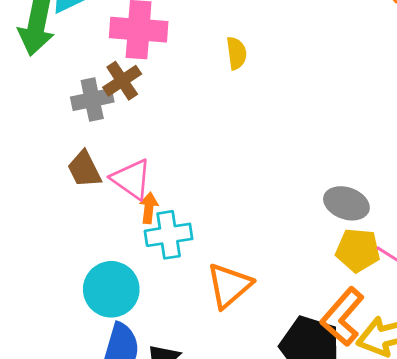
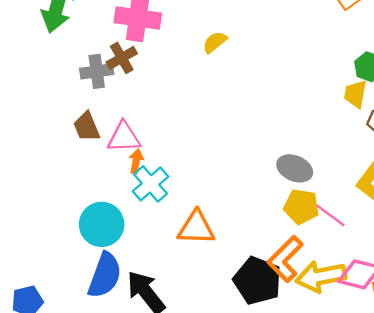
yellow semicircle: (236, 53) -> (215, 42), turned -125
pink triangle: (132, 179) -> (124, 137), turned -42
cyan cross: (169, 235) -> (150, 184), turned -36
orange triangle: (229, 286) -> (196, 228), turned 39

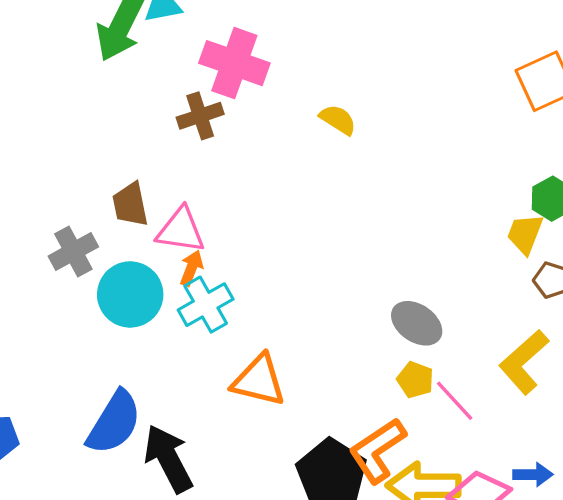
yellow semicircle: (215, 42) -> (338, 120), turned 60
gray cross: (97, 71) -> (73, 251), moved, turned -32
yellow pentagon: (301, 206) -> (415, 380), size x0.7
cyan circle: (102, 224) -> (130, 294), moved

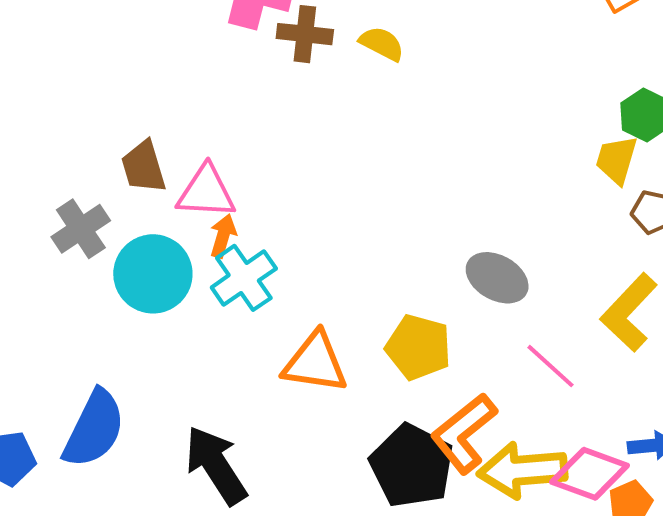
brown cross: (200, 116) -> (305, 34), moved, turned 30
yellow pentagon: (415, 380) -> (418, 347), moved, size x1.5
blue semicircle: (114, 423) -> (94, 429), moved

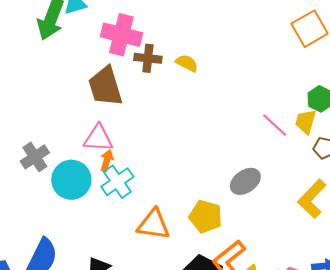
brown trapezoid: (144, 167) -> (105, 86), moved, size x1.5
gray ellipse: (497, 278) -> (245, 181), turned -64
pink line: (550, 366) -> (275, 125), moved

